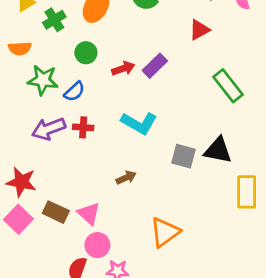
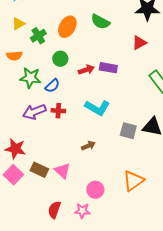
purple rectangle: (155, 66) -> (108, 68), turned 54
orange triangle: (165, 232) -> (133, 181), moved
pink circle: (97, 245) -> (95, 190), moved

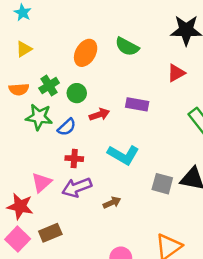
green cross: (38, 36) -> (49, 86), moved
red arrow: (86, 70) -> (99, 114), moved
purple arrow: (34, 112) -> (77, 187), moved
brown rectangle: (39, 170) -> (50, 233), turned -48
pink triangle: (62, 171) -> (42, 182), moved, turned 36

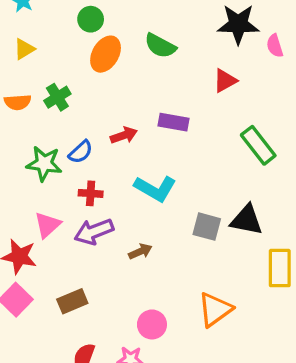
green circle: (77, 93) -> (91, 19), moved
green star: (39, 117) -> (44, 164), moved
brown rectangle: (50, 233) -> (72, 301), moved

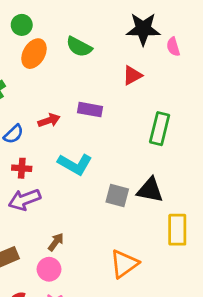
green rectangle: (258, 145) -> (160, 129), turned 52
brown arrow: (140, 251) -> (56, 242), moved, turned -30
pink circle: (152, 324) -> (49, 269), moved

